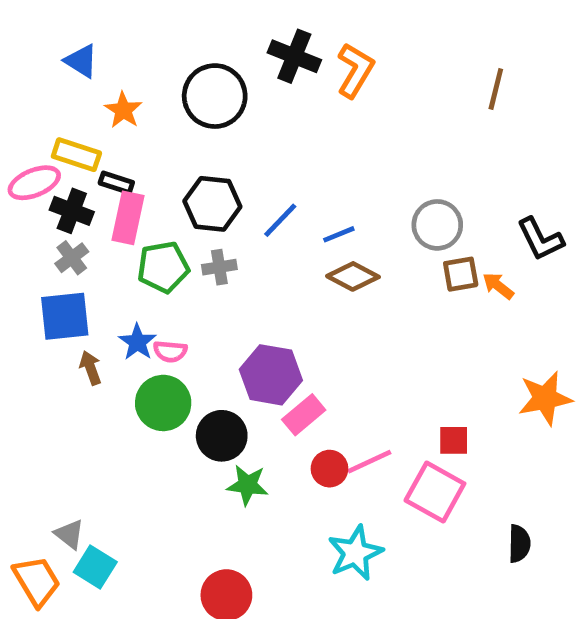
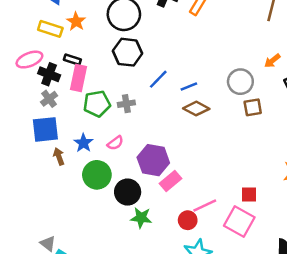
yellow rectangle: (76, 155) -> (50, 29), moved
black hexagon: (212, 204) -> (128, 52), moved
orange arrow: (498, 286) -> (272, 61), moved, turned -77
pink semicircle: (170, 351) -> (115, 143), moved, turned -42
red circle: (329, 469) -> (188, 220), moved

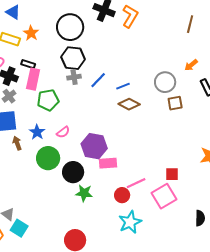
gray cross: (126, 104) -> (74, 77), moved
pink rectangle: (170, 181) -> (108, 163), turned 36
pink square: (239, 221) -> (164, 196), turned 30

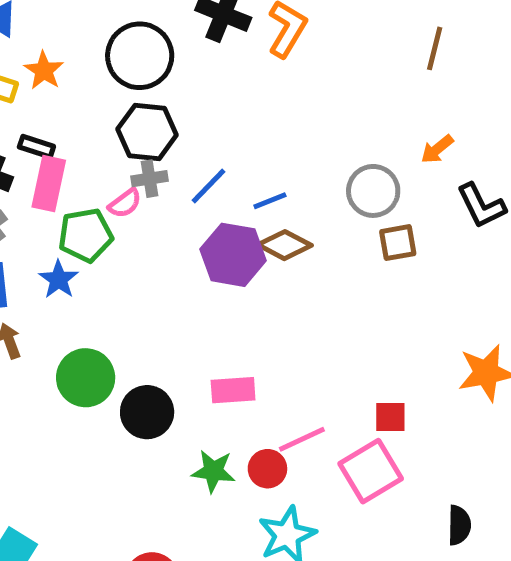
blue star: (37, 132) -> (59, 279), moved
pink semicircle: (63, 132) -> (125, 203), moved
purple hexagon: (94, 146) -> (233, 255), moved
green star: (84, 193) -> (213, 471), moved

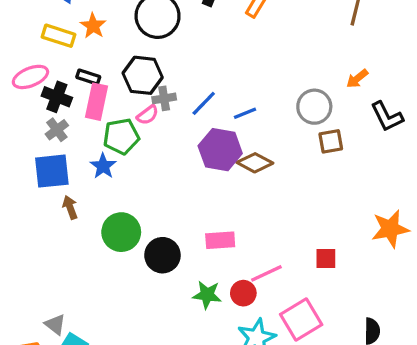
black hexagon: (147, 132) -> (143, 75), moved
brown diamond: (285, 245) -> (255, 163), moved
pink square: (371, 471) -> (301, 320), moved

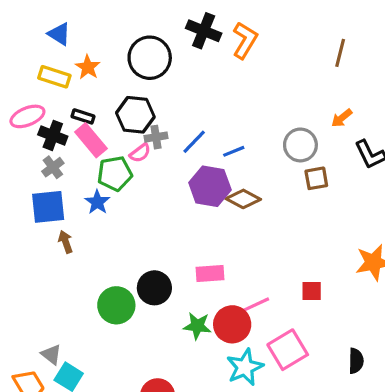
pink rectangle: (96, 102) -> (91, 140), turned -52
green circle: (121, 232) -> (116, 305), moved
red circle: (243, 293) -> (232, 324), size x1.5

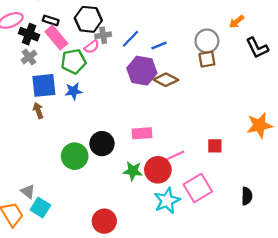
brown square: (316, 178) -> (207, 59), moved
blue star: (97, 202) -> (73, 91), moved, turned 30
blue square: (48, 207) -> (44, 85), moved

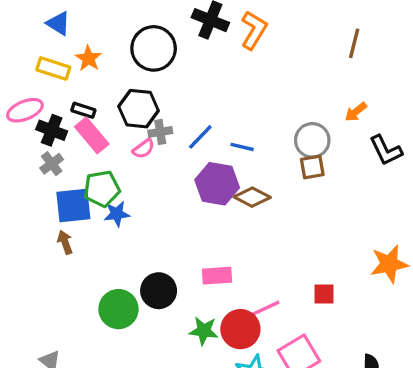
blue line: (159, 46) -> (242, 147), turned 35
green pentagon: (73, 61) -> (102, 189), moved

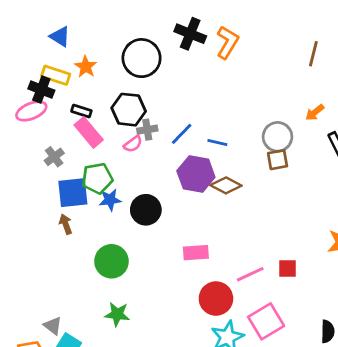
black cross: (52, 130) -> (41, 90), moved
black circle: (159, 291) -> (146, 210), moved
green circle: (118, 309) -> (111, 261), moved
pink line: (264, 309) -> (250, 274), moved
green star: (204, 331) -> (117, 314), moved

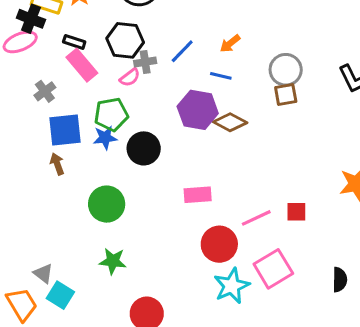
orange arrow: (315, 112) -> (230, 43), moved
blue line: (182, 134) -> (182, 51), moved
green pentagon: (97, 178) -> (111, 114), moved

